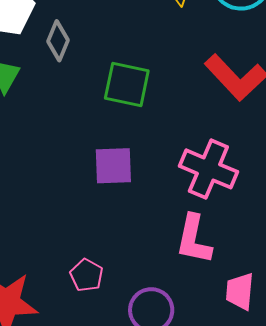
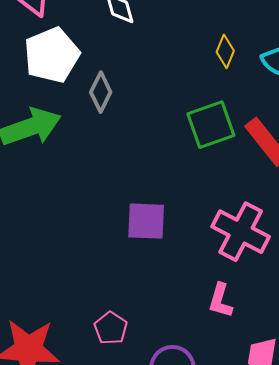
green square: (127, 84) -> (211, 125), moved, turned -36
pink L-shape: (194, 239) -> (221, 301), size x0.7

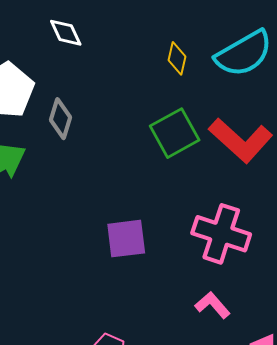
pink L-shape: (221, 301) -> (212, 305), turned 132

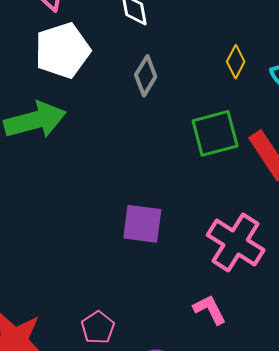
gray diamond: (61, 119) -> (146, 76), moved

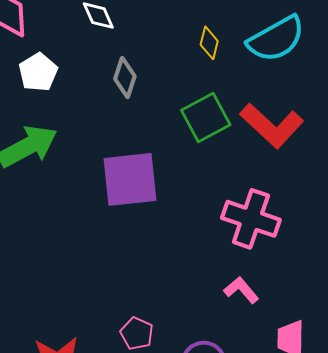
white pentagon: (62, 50) -> (38, 72), size x0.7
purple square: (142, 224) -> (130, 179), moved, size x1.4

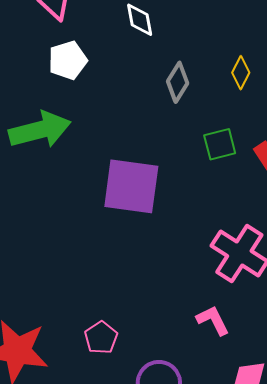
gray diamond: (125, 77) -> (178, 82), moved
green square: (206, 117) -> (220, 144), size x0.7

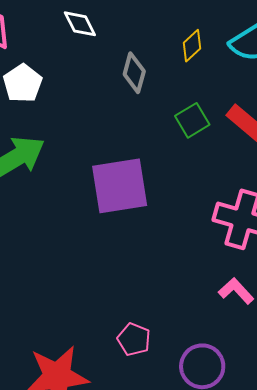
yellow diamond: (241, 73) -> (192, 46), turned 36

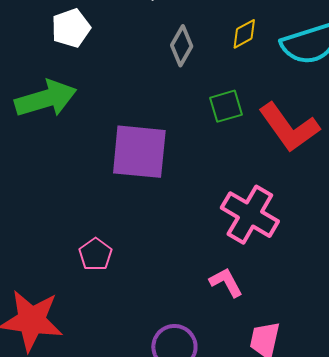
pink pentagon: (134, 339) -> (95, 254), moved

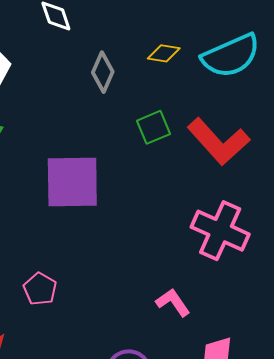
yellow diamond: (244, 34) -> (164, 53), turned 44
pink cross: (250, 215) -> (220, 231), moved

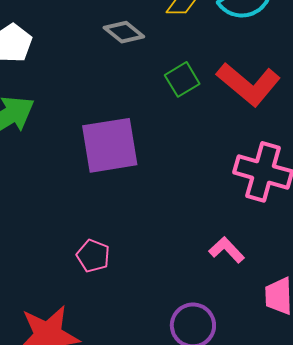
gray diamond: (103, 72) -> (124, 32), turned -66

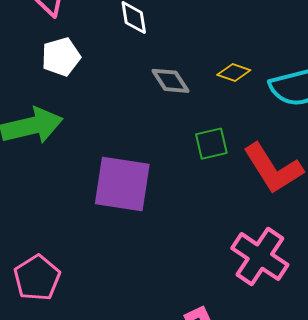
pink pentagon: (93, 256) -> (37, 278), moved, size x1.4

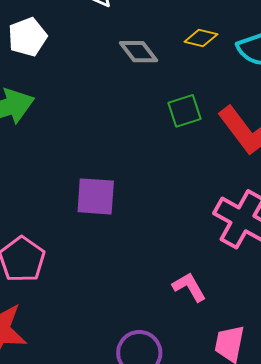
purple square: (122, 184) -> (96, 196), moved, size x0.7

